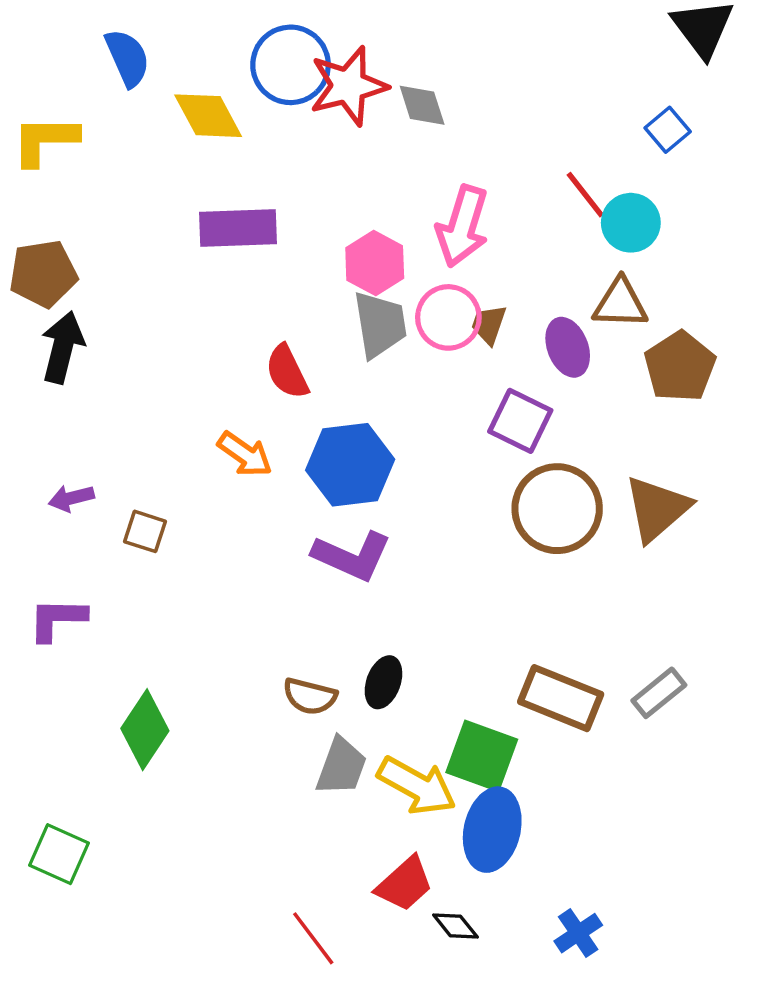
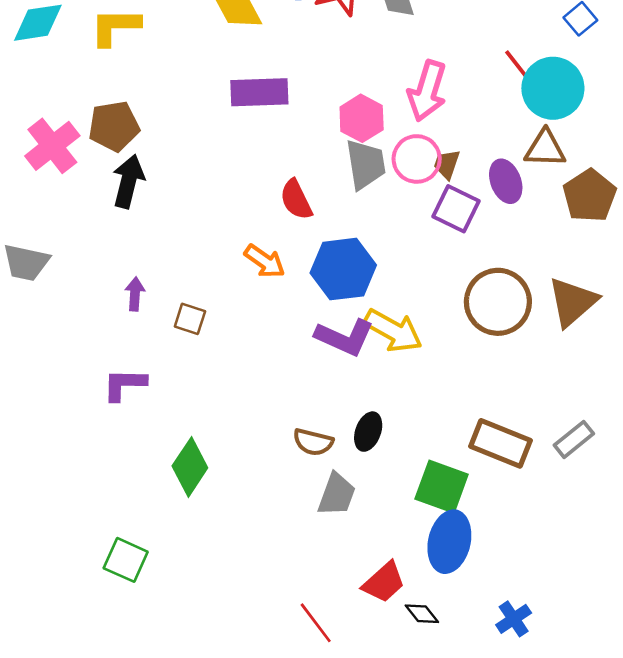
cyan circle: (631, 223) -> (553, 88), size x1.4
purple square: (520, 421) -> (456, 209), moved
purple arrow: (71, 498) -> (135, 294), turned 108
yellow arrow: (417, 786) -> (393, 331), moved

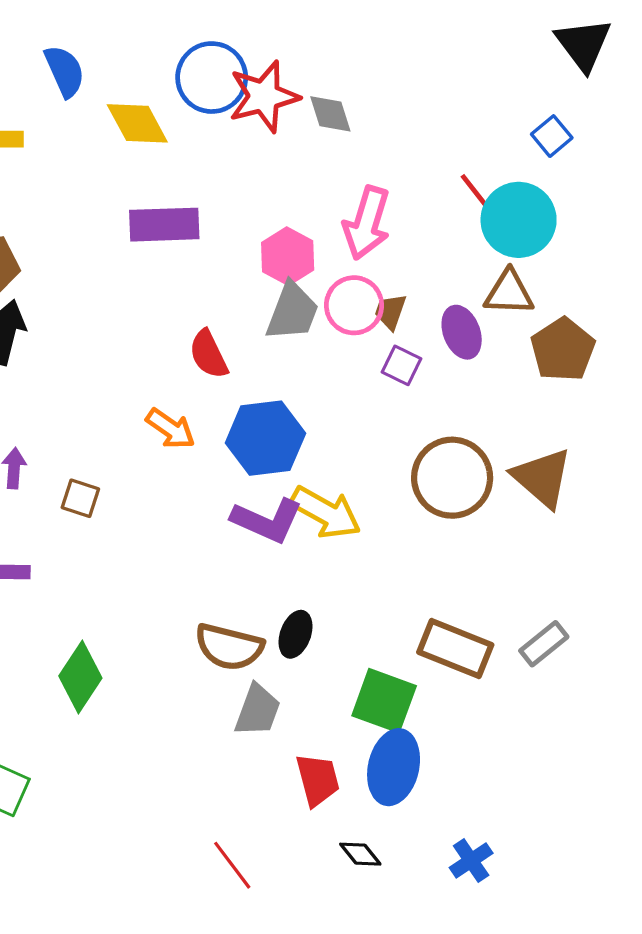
gray trapezoid: (366, 164) -> (292, 312), turned 30
purple square: (456, 209) -> (401, 365), size x0.7
brown triangle: (573, 302) -> (542, 478), turned -38
brown semicircle: (313, 442) -> (229, 647), size x1.4
red trapezoid: (384, 582) -> (318, 780), moved, turned -63

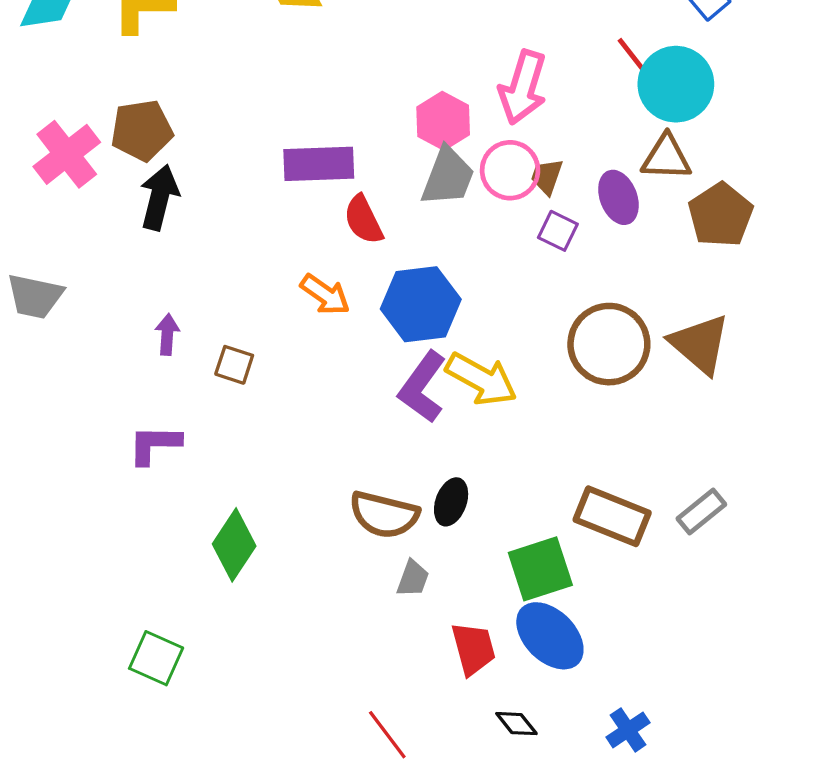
purple rectangle: (164, 225) -> (319, 164), moved
purple L-shape: (267, 520) -> (422, 387), turned 102
green square: (384, 701) -> (540, 569), turned -38
gray trapezoid: (258, 710) -> (413, 578), size x0.7
blue ellipse: (394, 767) -> (550, 636), turned -58

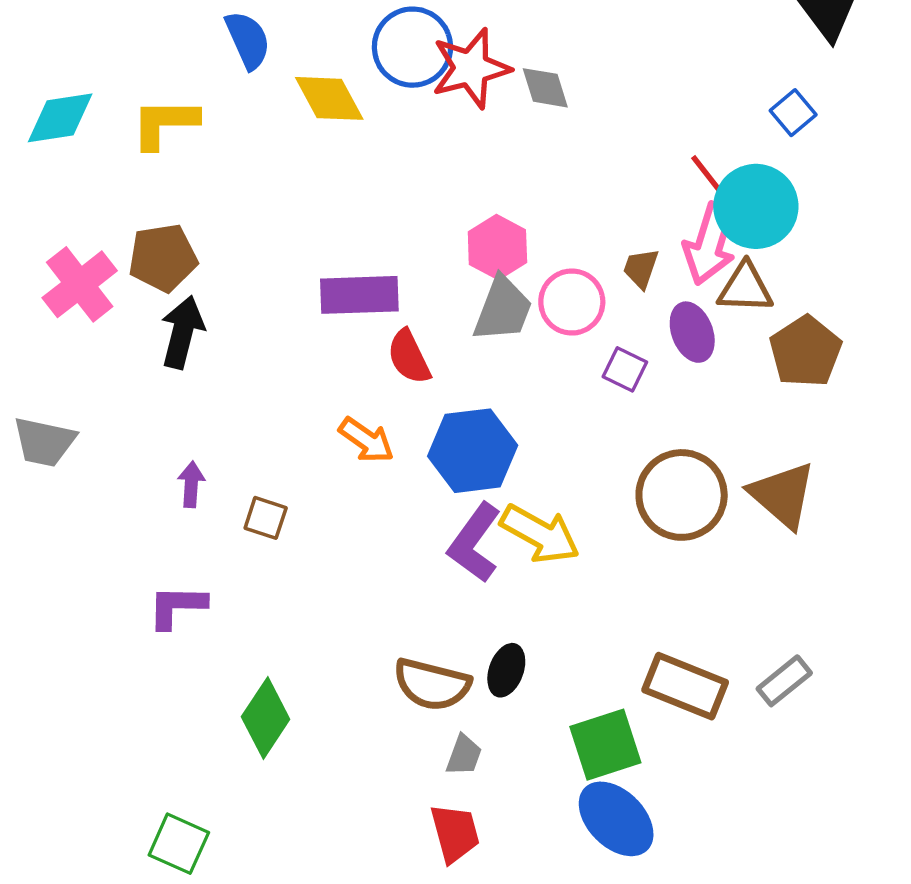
pink arrow: (523, 87) -> (710, 244), moved
brown trapezoid: (547, 177) -> (641, 268), moved
red trapezoid: (473, 649) -> (455, 833), moved

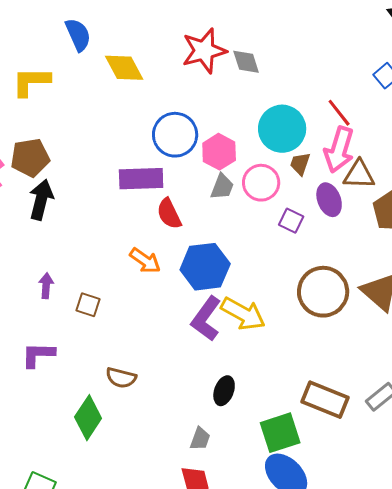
blue circle: (412, 47) -> (175, 135), moved
cyan circle: (756, 206) -> (282, 129), moved
gray trapezoid: (503, 309) -> (222, 187), size x0.7
brown semicircle: (432, 684) -> (121, 378), moved, size x0.7

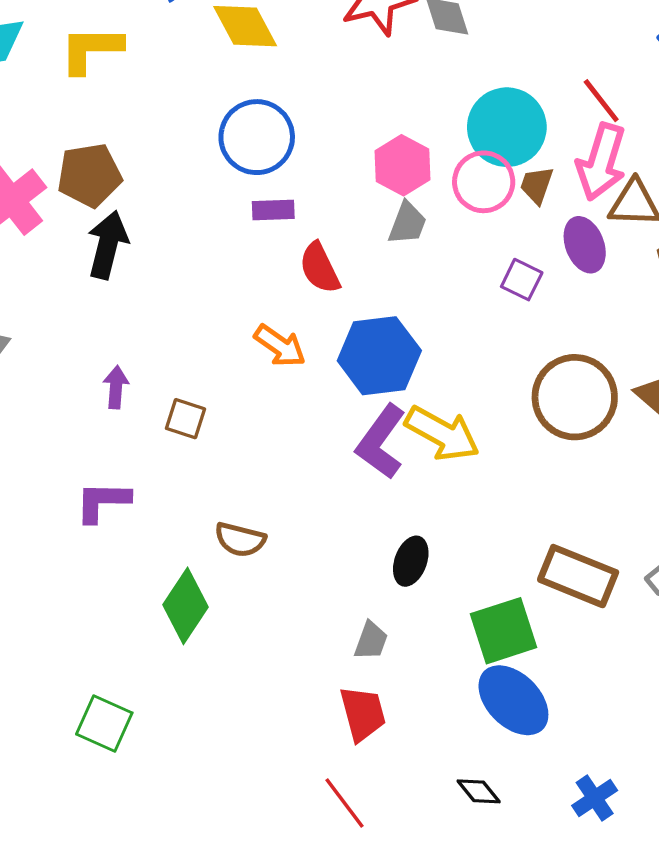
blue circle: (175, 135) -> (257, 137), moved
purple rectangle: (141, 179) -> (273, 210), size x0.6
pink circle: (261, 183) -> (484, 182), moved

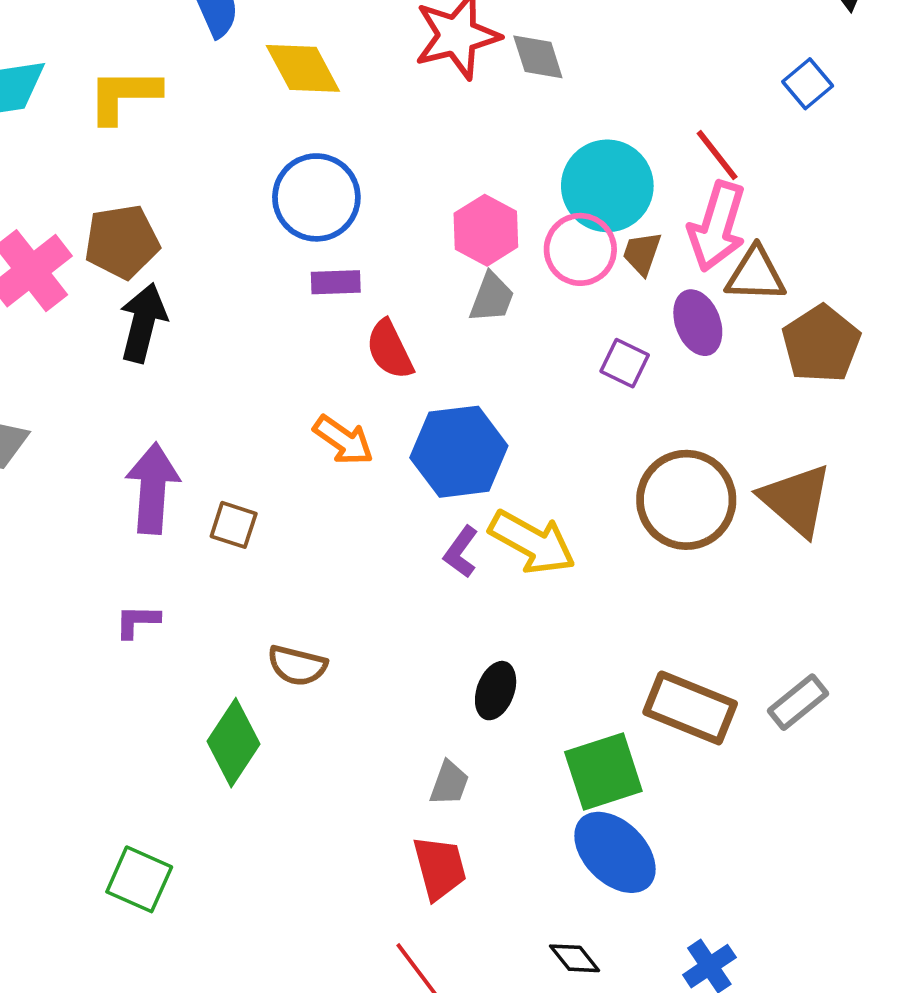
purple arrow: (116, 387) -> (153, 488), size x1.8
purple L-shape: (381, 442) -> (461, 552), size x0.6
purple L-shape: (103, 502) -> (137, 621), size x0.7

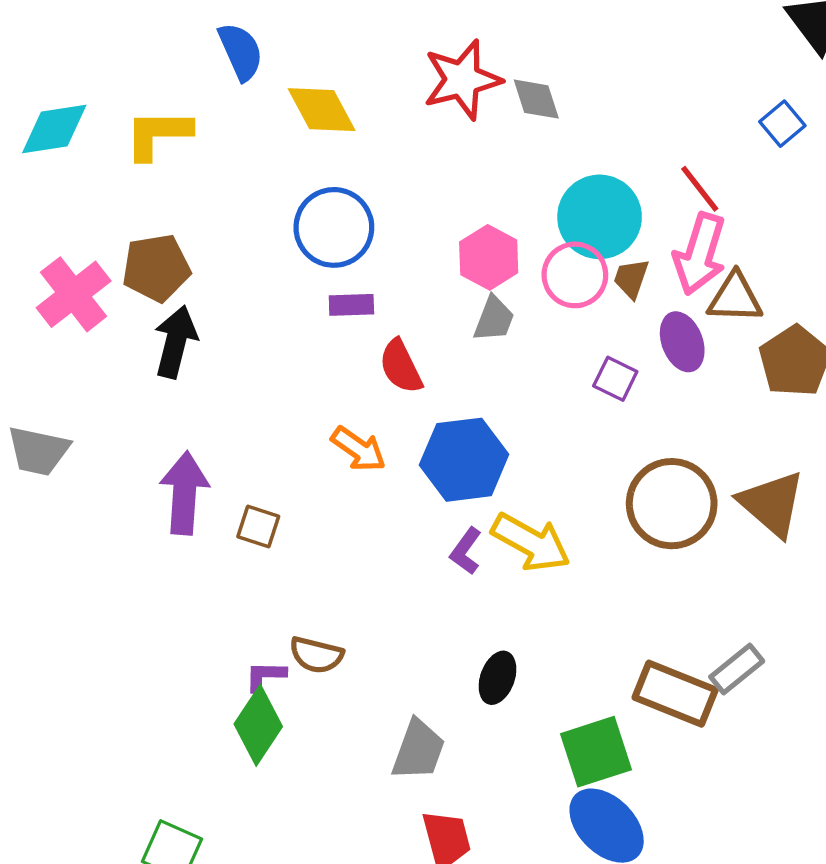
purple L-shape: (137, 621) -> (265, 676), moved
gray rectangle: (798, 702) -> (737, 669), moved
gray trapezoid: (449, 783) -> (418, 750), moved, size x1.5

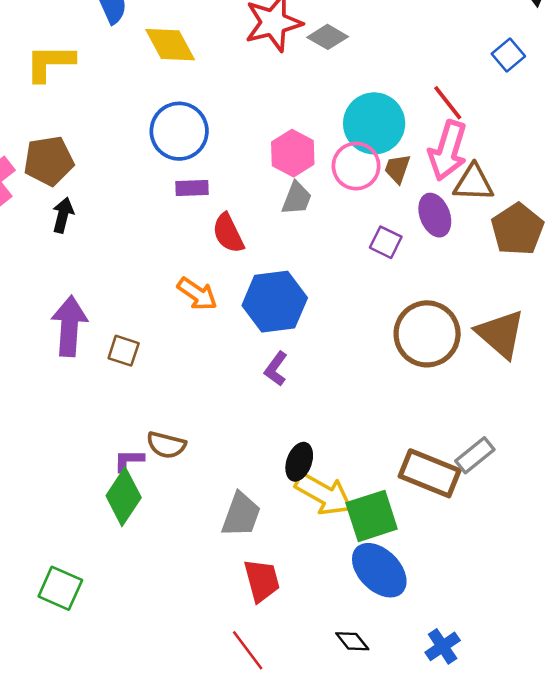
gray diamond: (536, 99) -> (328, 37), turned -42
black arrow: (176, 342) -> (63, 215), size x0.7
yellow arrow: (531, 542) -> (324, 494), moved

